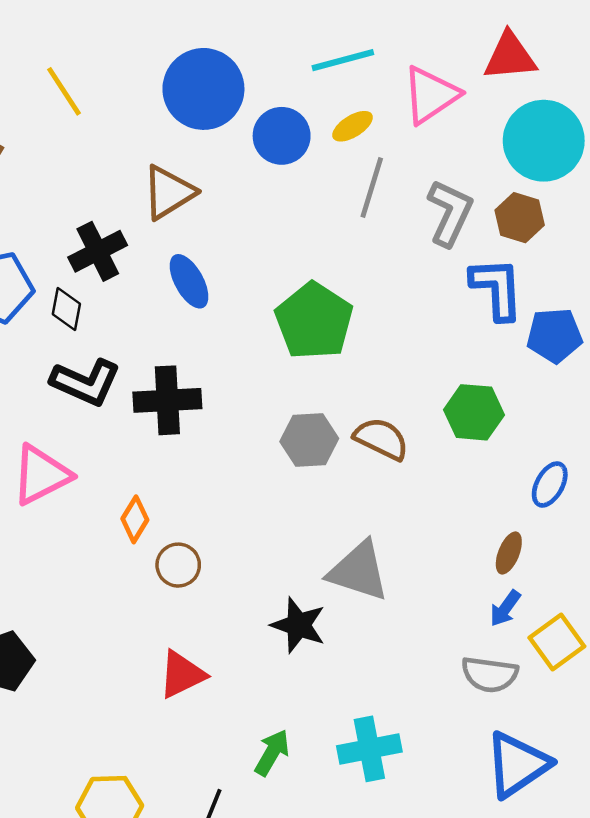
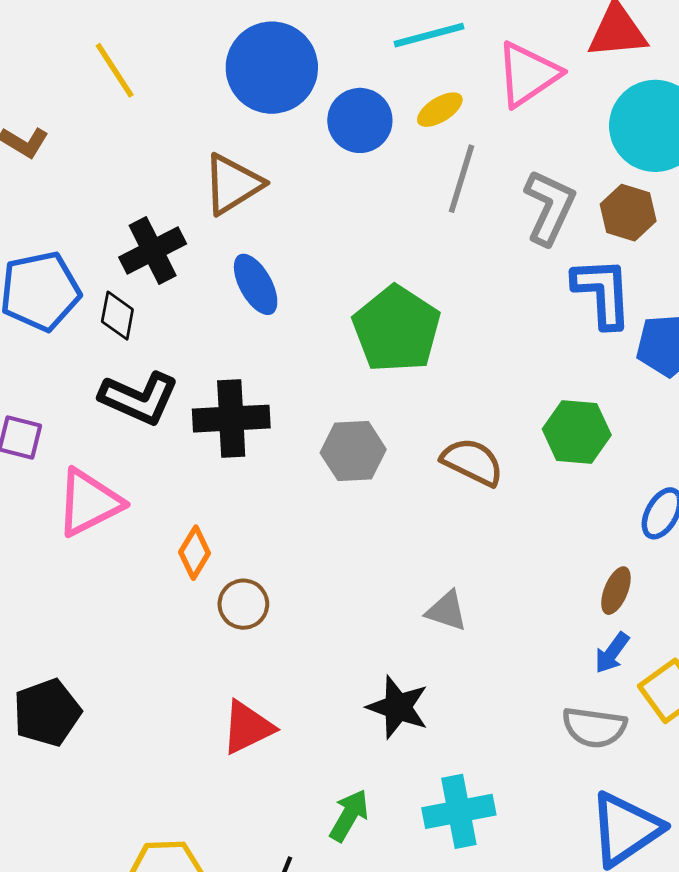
gray hexagon: (309, 440) -> (353, 451), moved
gray triangle: (359, 571) -> (447, 611), size x0.6
black star: (298, 625) -> (398, 707), moved

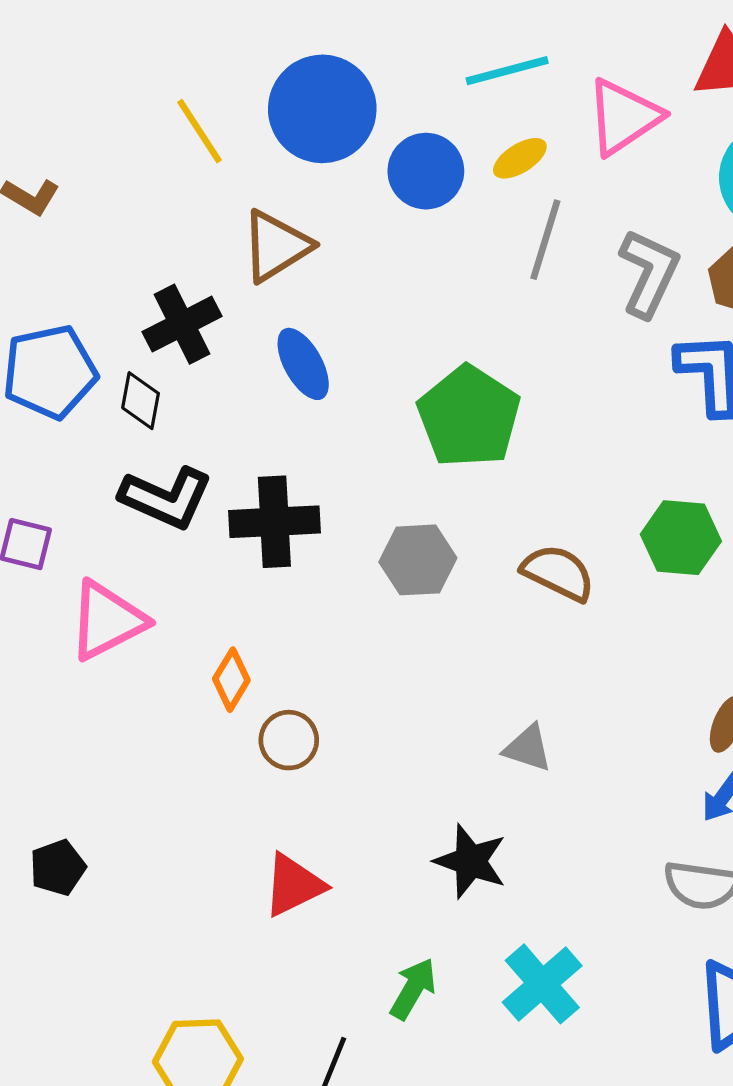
yellow line: (115, 70) -> (200, 131), moved
black pentagon: (47, 713) -> (58, 868), size x0.7
cyan cross: (459, 811) -> (542, 984), turned -30

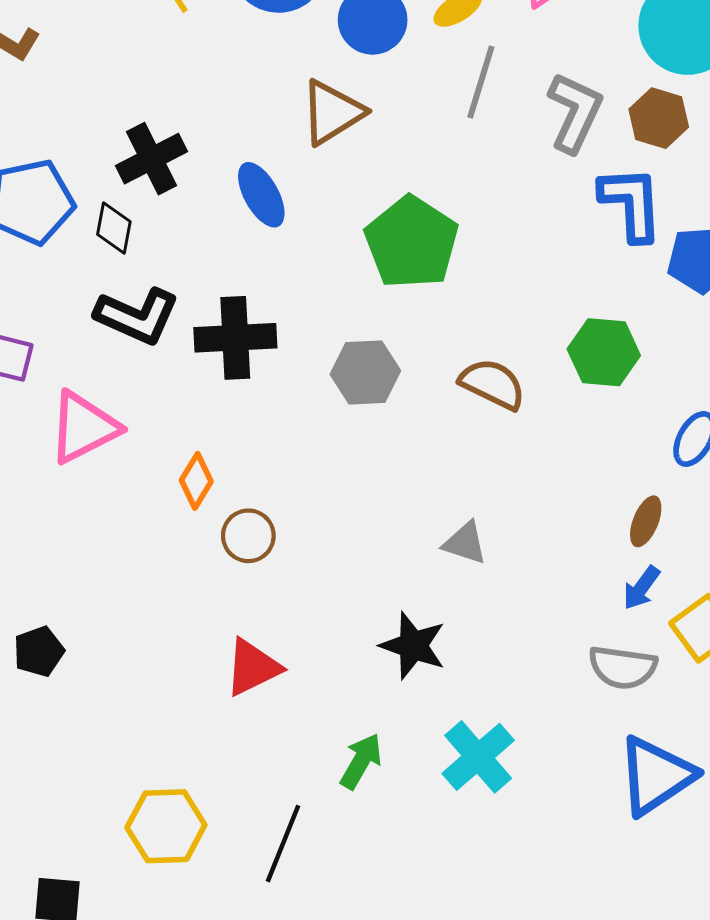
brown triangle: (276, 246) -> (332, 112), moved

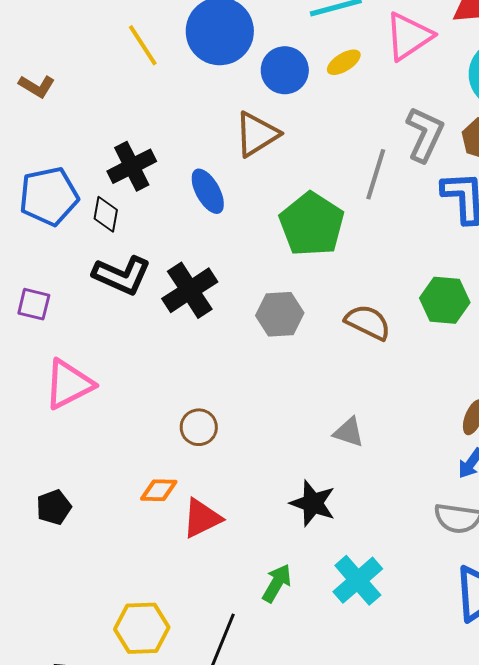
gray line: (481, 82) -> (376, 174), moved
black cross: (235, 338) -> (190, 290), turned -30
pink triangle: (84, 427) -> (69, 384), moved
orange diamond: (196, 481) -> (159, 490), moved, turned 60

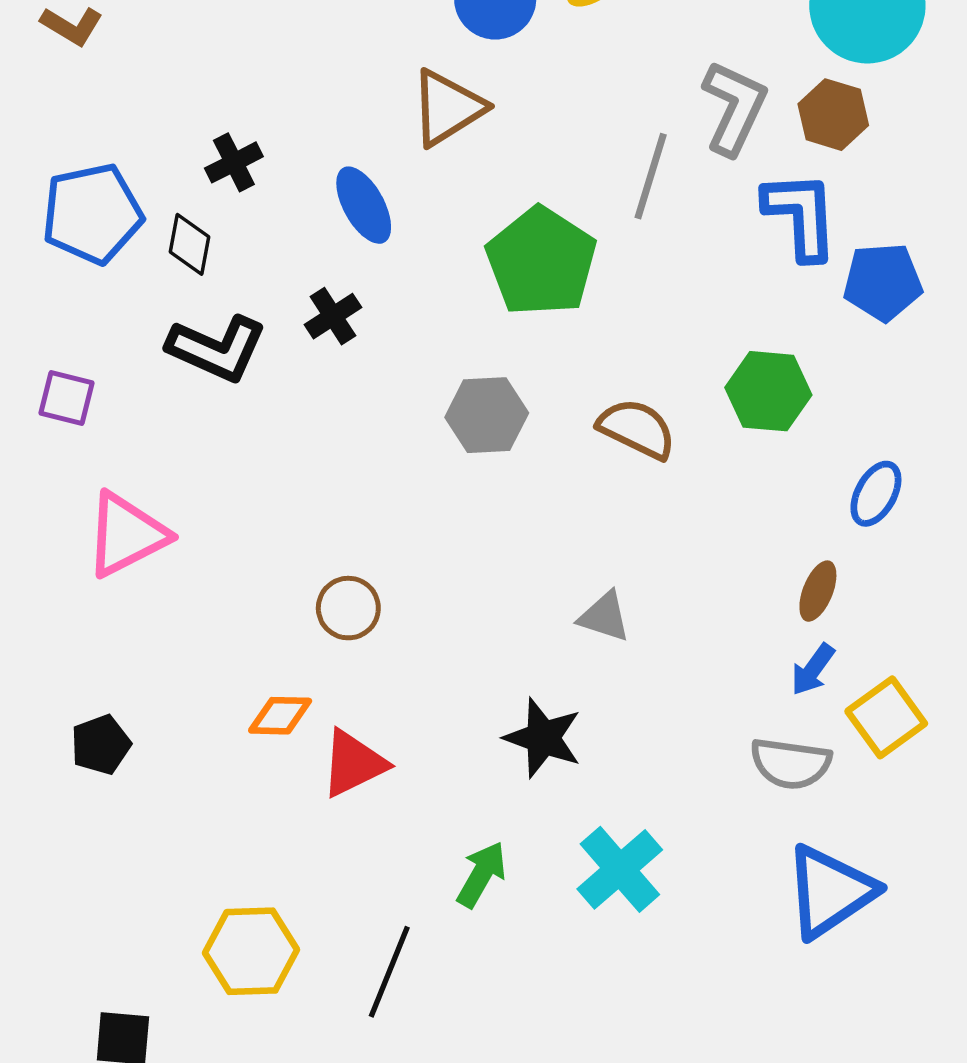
black cross: (132, 166) -> (234, 162), size x0.7
black cross: (190, 290) -> (333, 316), moved, size x0.6

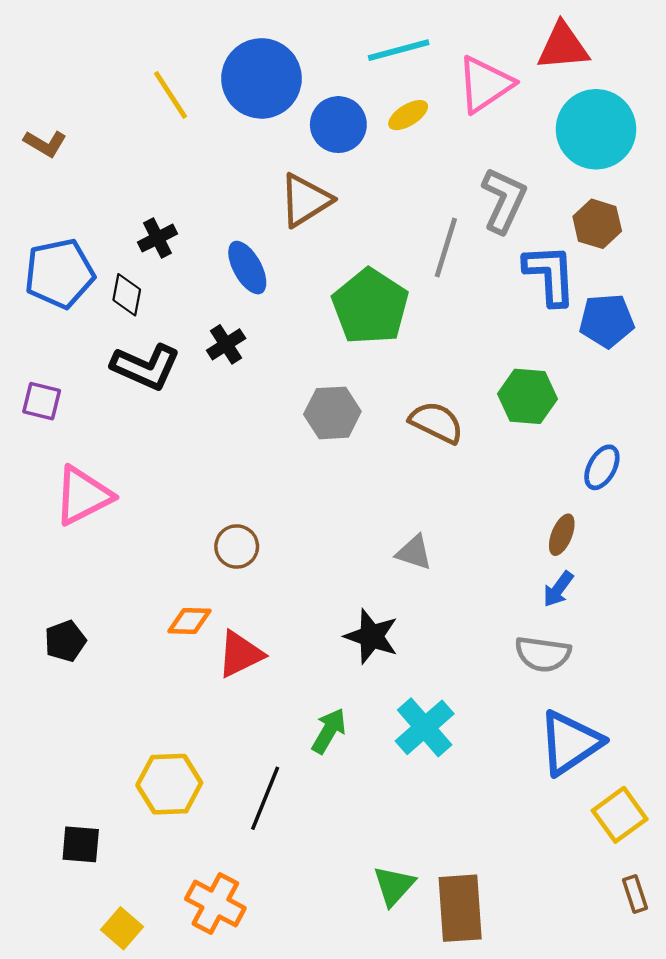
brown hexagon: (833, 115) -> (597, 224), moved
yellow square: (886, 717) -> (620, 815), moved

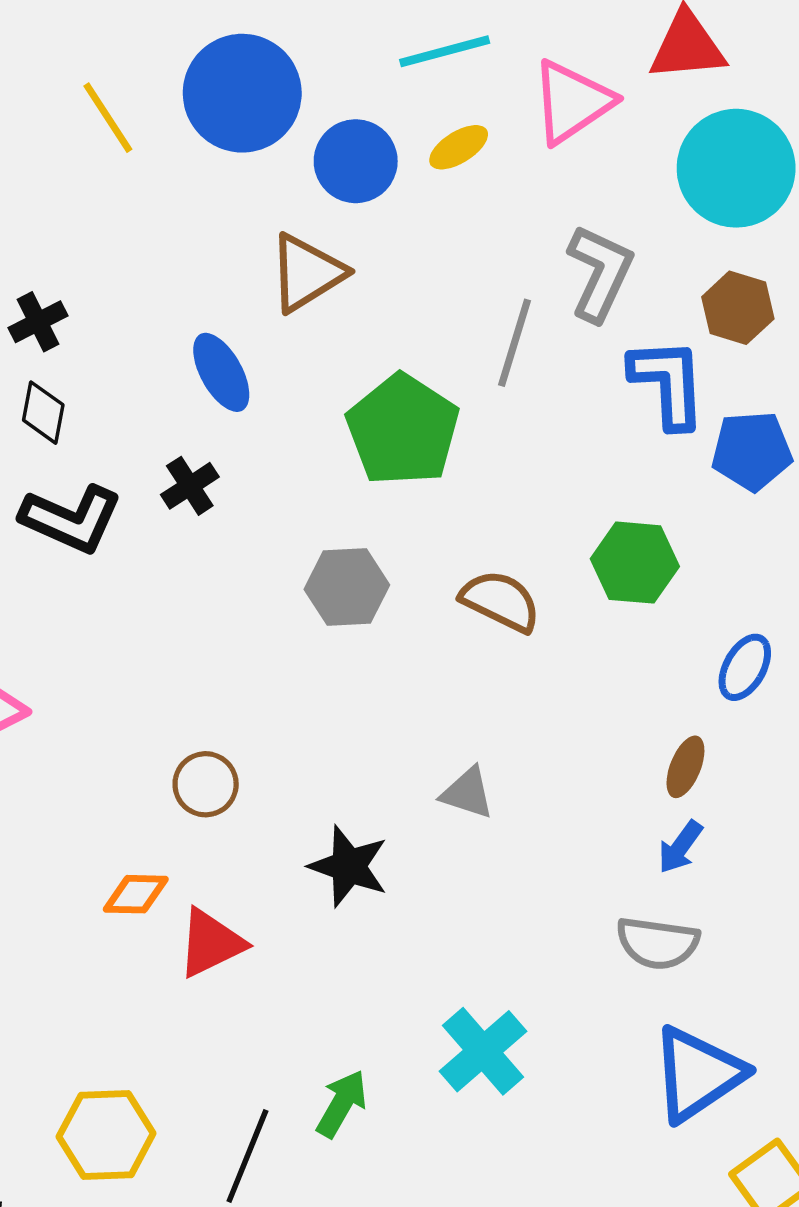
black cross: (157, 238) -> (38, 322), moved
black star: (371, 636) -> (349, 866), moved
green arrow: (329, 731) -> (342, 1104), moved

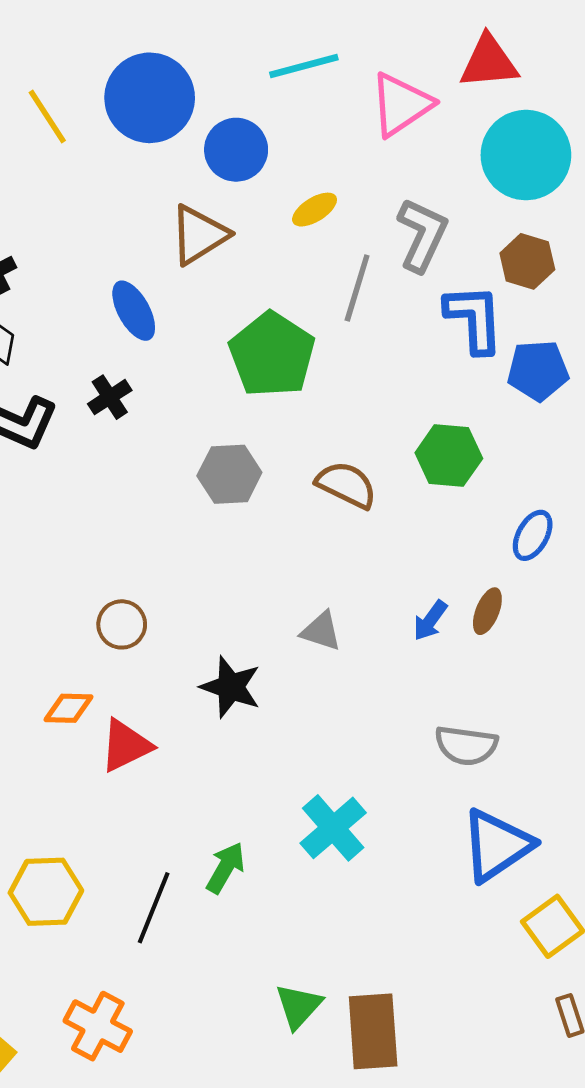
yellow ellipse: (459, 147) -> (315, 210), moved
blue arrow: (680, 847) -> (430, 620), moved

